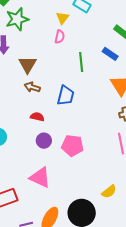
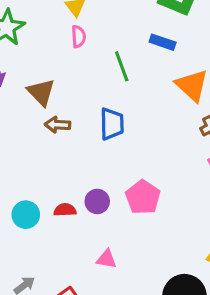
red semicircle: (37, 117) -> (65, 210), moved
pink pentagon: (72, 146) -> (143, 197), turned -30
pink triangle: (40, 177) -> (107, 259), size x0.6

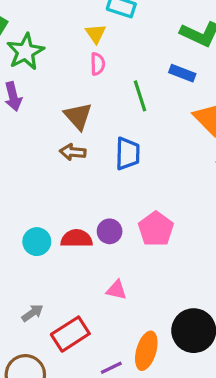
brown triangle: (41, 92) -> (78, 116), moved
red semicircle: (65, 210) -> (77, 238), size x1.4

